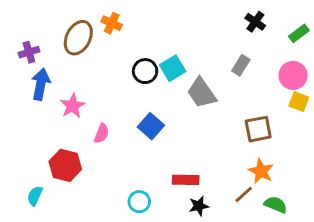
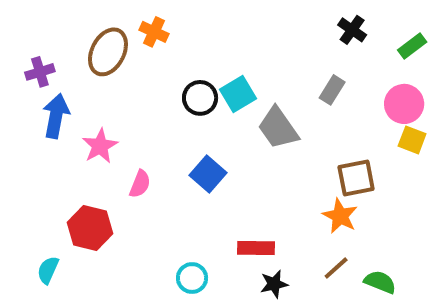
orange star: (261, 171) -> (340, 216), moved

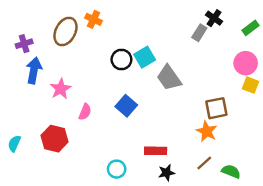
gray rectangle: (332, 90) -> (199, 33), moved
cyan semicircle: (48, 270) -> (14, 143), moved

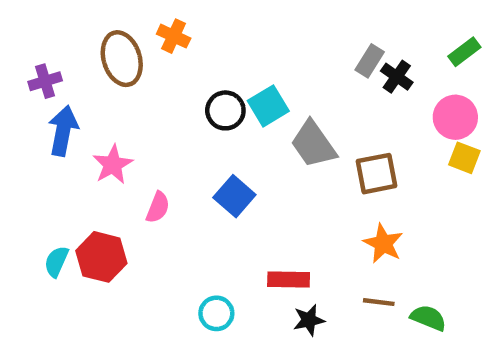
black cross: (214, 18) -> (397, 77), moved
brown ellipse: (65, 32) -> (122, 59), turned -44
brown square: (216, 108) -> (376, 174), moved
cyan semicircle: (14, 143) -> (56, 261), moved
brown line: (204, 163) -> (379, 302), turned 49

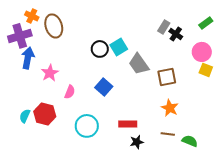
orange cross: (174, 36) -> (32, 16), moved
purple cross: (45, 81) -> (20, 36), size x1.6
cyan circle: (216, 313) -> (87, 126), moved, size x1.5

